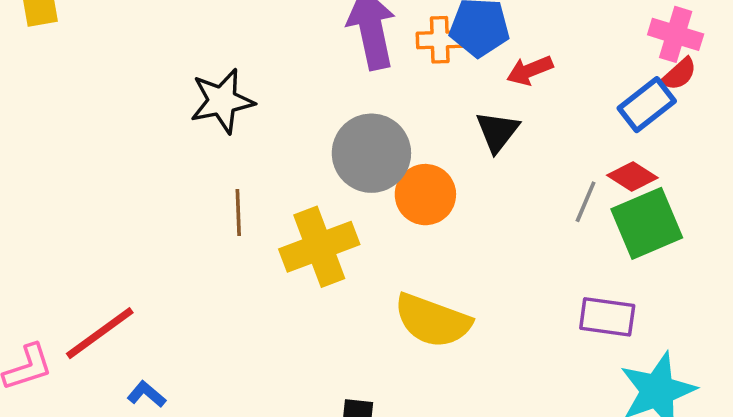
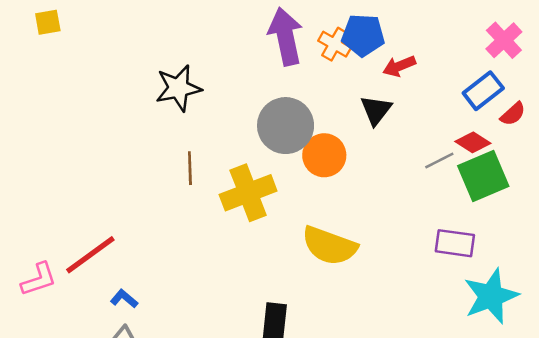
pink cross: (676, 34) -> (504, 40), turned 30
orange cross: (440, 40) -> (335, 44), turned 32
red semicircle: (679, 74) -> (513, 114), moved
gray line: (586, 202) -> (439, 160), turned 40

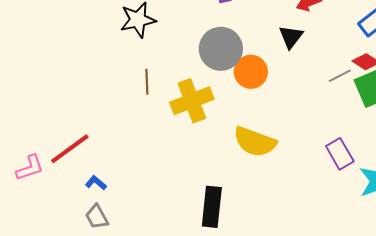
purple rectangle: (455, 243) -> (340, 154), moved, turned 52

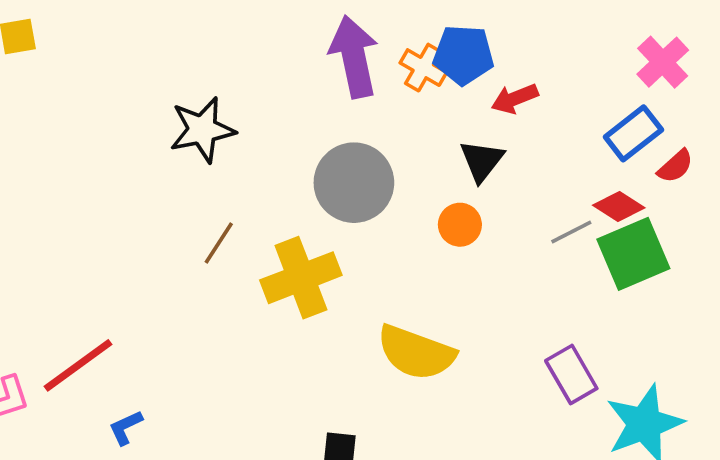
orange circle: (251, 72) -> (460, 225), moved, size x0.7
brown line: (147, 82) -> (219, 243), turned 35
blue L-shape: (96, 183) -> (126, 427), turned -65

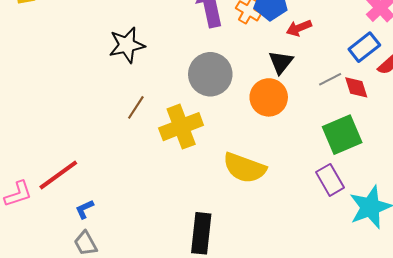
red diamond: (619, 206) -> (356, 87), turned 40
orange circle: (460, 225) -> (269, 97), size x1.6
gray line: (571, 232) -> (330, 79), moved
green square: (633, 254) -> (342, 135), moved

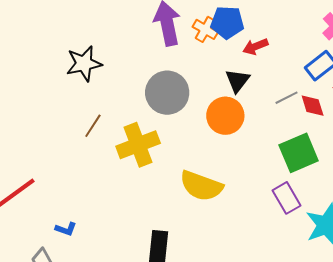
blue L-shape: (84, 209) -> (66, 229), moved, turned -135

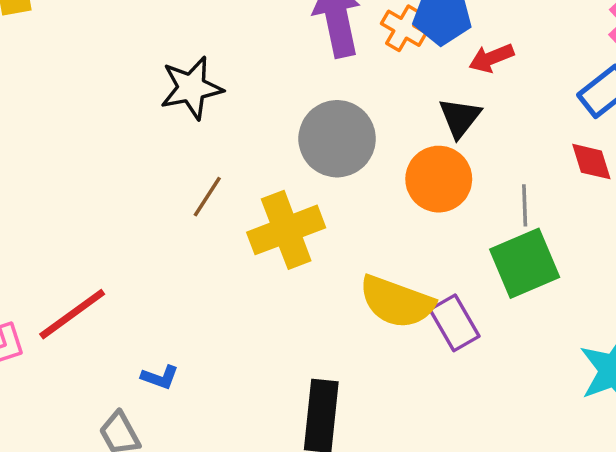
gray line: (286, 98) -> (525, 205), moved, turned -65
green square: (299, 153) -> (525, 263), moved
purple rectangle: (286, 198) -> (455, 323), moved

